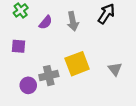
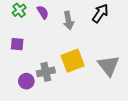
purple semicircle: (46, 22) -> (43, 12), moved, turned -72
gray triangle: (115, 69) -> (109, 66), size x1.6

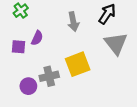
purple semicircle: (43, 12) -> (37, 38), moved, turned 56
gray triangle: (109, 66) -> (116, 43), moved

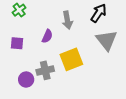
purple semicircle: (37, 38) -> (47, 36), moved

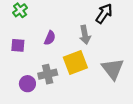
gray arrow: (67, 20) -> (85, 35), moved
gray triangle: (107, 40) -> (113, 69), moved

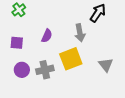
gray triangle: (113, 69) -> (106, 65), size x0.7
purple circle: (27, 84) -> (22, 70), moved

